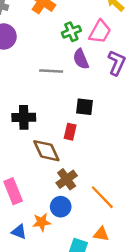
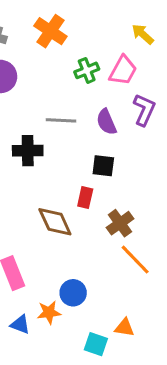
purple semicircle: (81, 59) -> (106, 122), moved
black cross: (24, 117) -> (28, 151), moved
brown cross: (67, 179) -> (120, 223), moved
orange line: (102, 197) -> (135, 260), moved

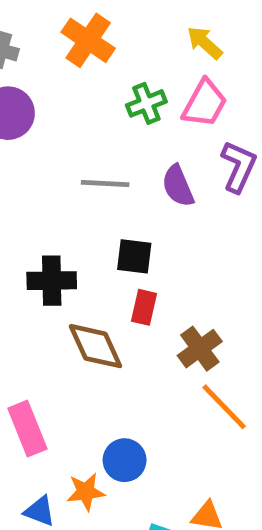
yellow arrow: (143, 34) -> (205, 43), moved
black cross: (28, 151) -> (52, 281), moved
black square: (103, 166) -> (134, 256), moved

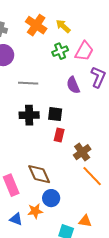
yellow arrow: (205, 43) -> (63, 26), moved
gray line: (105, 184) -> (28, 83), moved
black cross: (52, 281) -> (29, 115), moved
brown diamond: (95, 346) -> (39, 174), moved

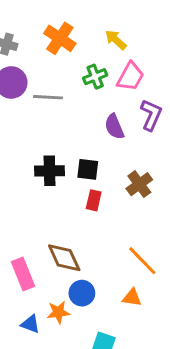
yellow arrow: (63, 26) -> (116, 40), moved
gray line: (28, 83) -> (48, 97), moved
brown cross: (82, 152) -> (139, 184), moved
orange triangle: (85, 221) -> (132, 298), moved

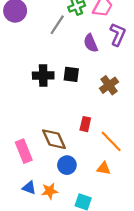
gray line: (48, 97) -> (57, 25), moved, turned -60
red rectangle: (94, 200) -> (85, 124), moved
orange star: (58, 312) -> (50, 191), moved

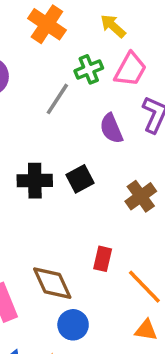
black square: (71, 74) -> (80, 179), turned -35
orange triangle: (104, 168) -> (146, 330), moved

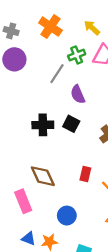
purple semicircle: (111, 128) -> (78, 94), moved
black square: (80, 179) -> (71, 124), turned -35
brown diamond: (52, 283) -> (43, 176), moved

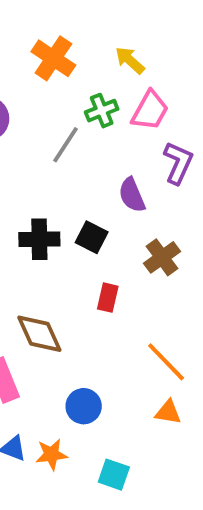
purple semicircle: (78, 94) -> (132, 195), moved
red rectangle: (85, 174) -> (108, 298), moved

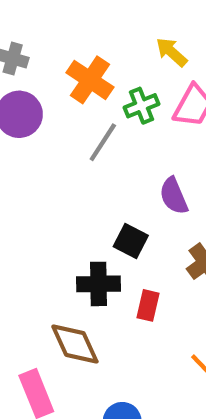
orange cross: (53, 58) -> (90, 80), moved
black cross: (39, 239) -> (99, 284), moved

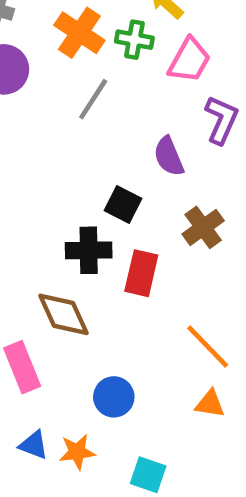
green cross: (141, 106) -> (134, 40), moved, turned 32
red rectangle: (148, 305) -> (141, 273), size x1.4

